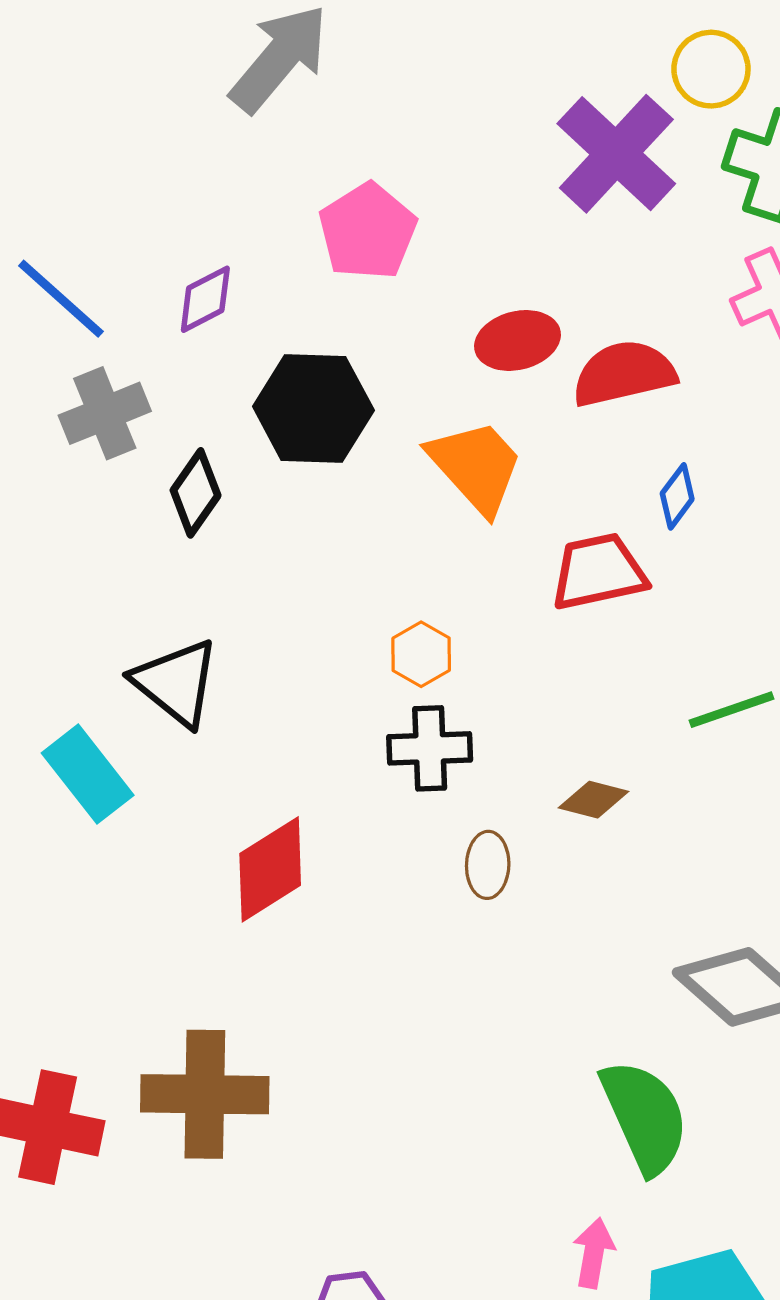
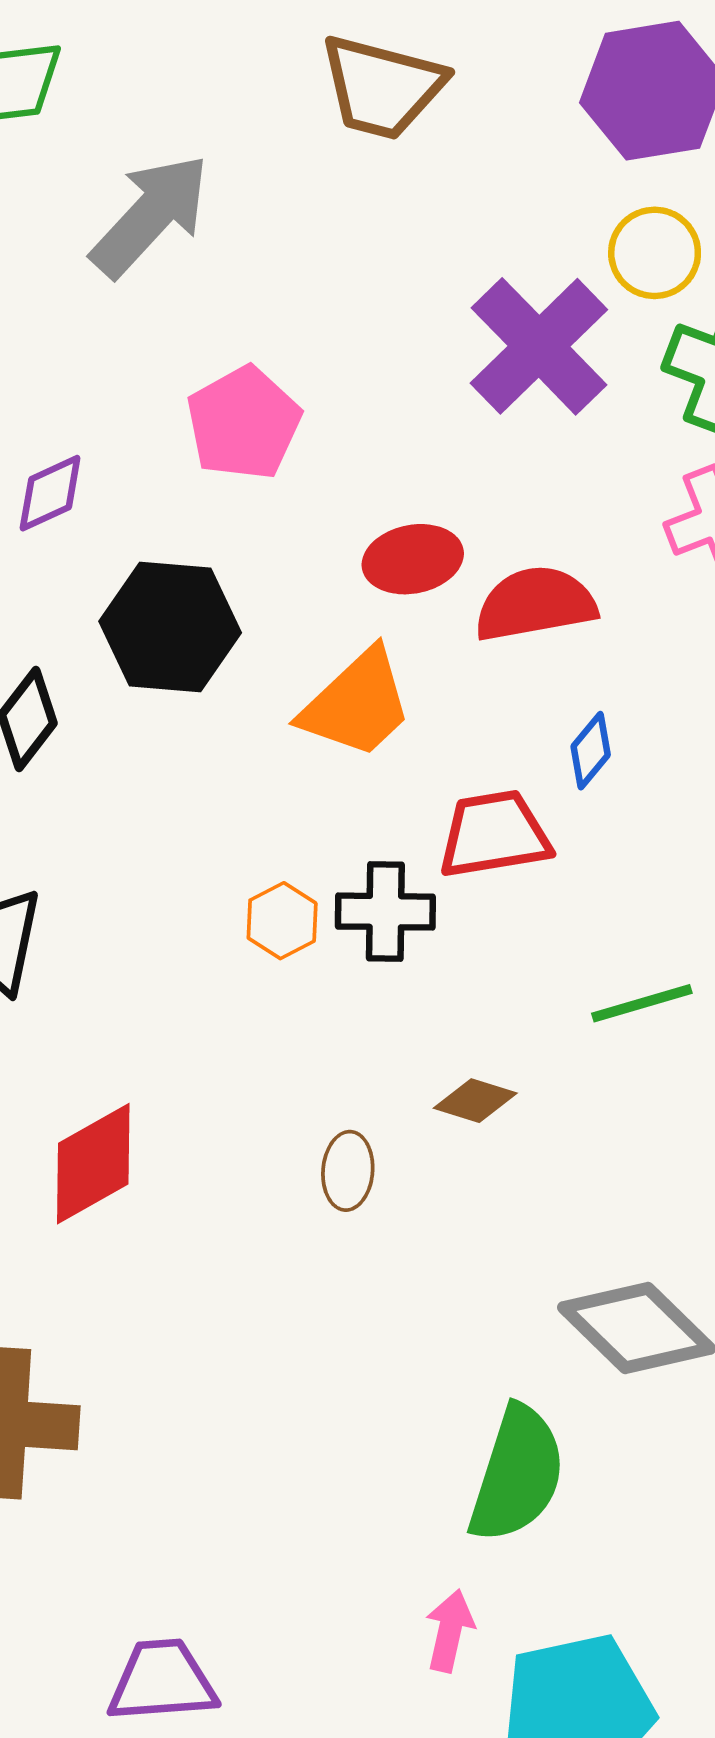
orange trapezoid: (476, 466) -> (357, 704), turned 86
black cross: (430, 748) -> (385, 912), moved
green semicircle: (645, 1117) -> (517, 1474), turned 39

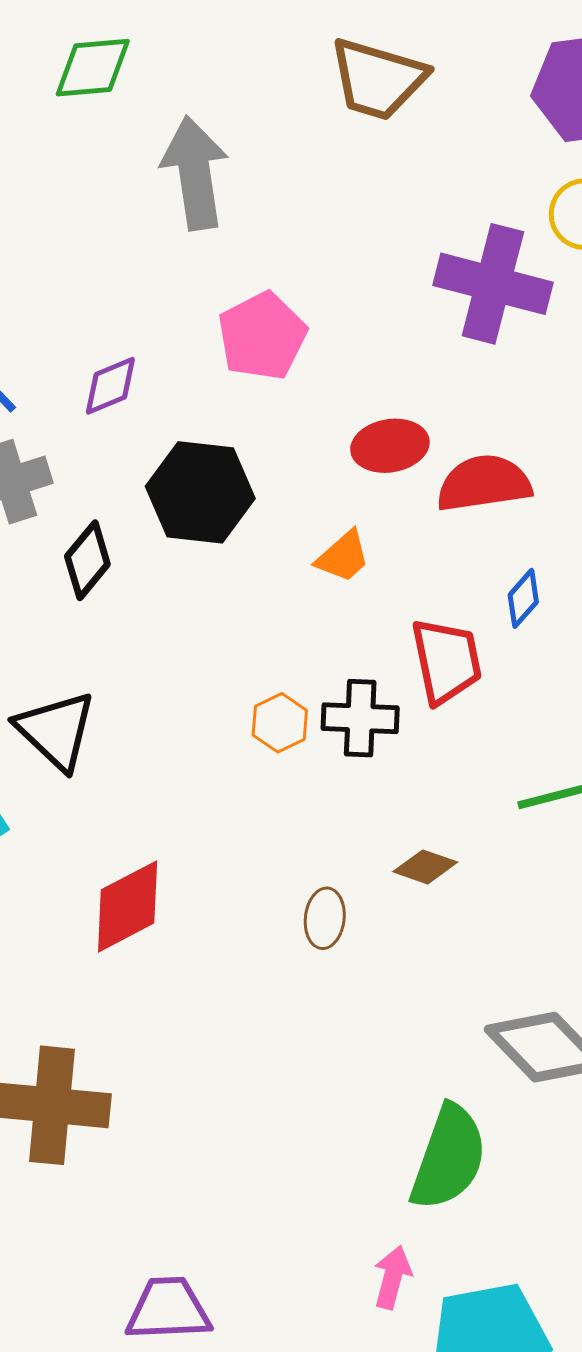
gray arrow: (150, 216) -> (195, 173), turned -53
purple cross: (539, 346) -> (493, 284), turned -33
orange trapezoid: (357, 704) -> (343, 557), size x0.6
red trapezoid: (494, 834) -> (446, 661), turned 86

